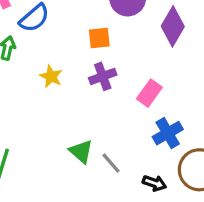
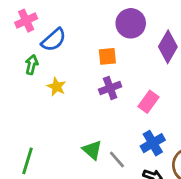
yellow star: (51, 76) -> (56, 87), moved
blue cross: (168, 133) -> (153, 143), moved

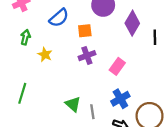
blue semicircle: (54, 40) -> (59, 18), moved
gray line: (117, 160) -> (92, 112), turned 32
green line: (28, 161) -> (22, 93), moved

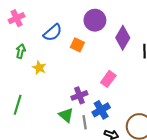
orange square: (85, 31) -> (77, 45), turned 32
purple cross: (87, 56) -> (79, 95), moved
blue cross: (120, 99) -> (101, 110), moved

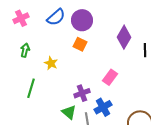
purple circle: (95, 20) -> (82, 20), moved
blue semicircle: (53, 33) -> (56, 17), moved
yellow star: (39, 68) -> (51, 63), moved
green line: (18, 105) -> (31, 88), moved

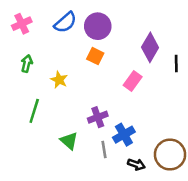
pink rectangle: (110, 77) -> (133, 81), moved
green triangle: (69, 112) -> (69, 141), moved

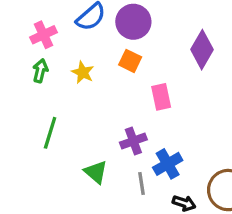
pink cross: (22, 24) -> (44, 35), moved
yellow star: (59, 80) -> (83, 72), moved
pink rectangle: (133, 81) -> (161, 97), moved, turned -48

